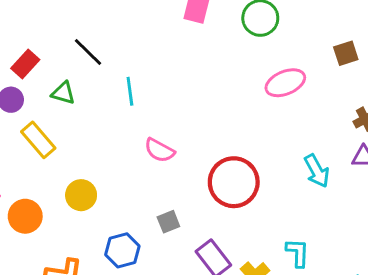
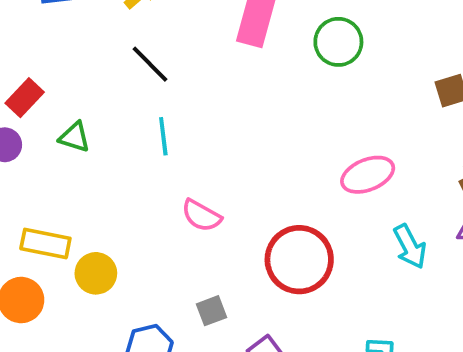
black line: (88, 52) -> (150, 64), moved
pink ellipse: (285, 83) -> (368, 175), moved
yellow rectangle: (38, 140) -> (45, 243), moved, turned -39

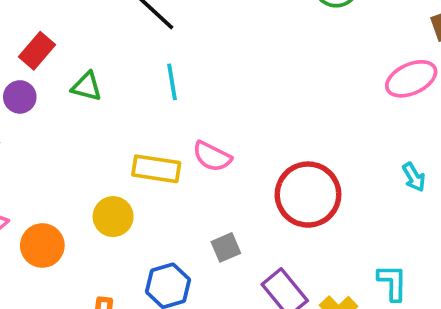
pink ellipse: (368, 175) -> (411, 79), moved
yellow rectangle: (45, 243) -> (156, 169), moved
cyan arrow: (410, 247) -> (414, 177), size x0.7

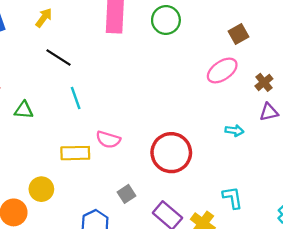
cyan arrow: (414, 177) -> (234, 131), turned -42
yellow circle: (113, 217) -> (41, 189), moved

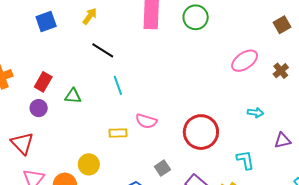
brown square: (238, 34) -> (282, 25), moved
purple triangle: (269, 112) -> (283, 140), moved
yellow rectangle: (75, 153) -> (118, 133), size x0.7
cyan L-shape: (232, 198) -> (245, 160), moved

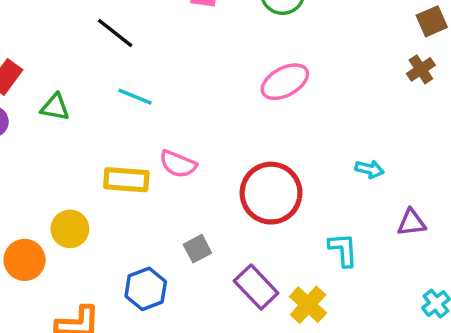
pink ellipse: (245, 61) -> (285, 82), moved
brown cross: (281, 71) -> (421, 69), moved
cyan line: (118, 85) -> (135, 97), turned -54
yellow rectangle: (118, 133) -> (126, 180), size x1.4

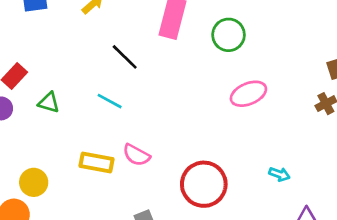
black line: (115, 33) -> (125, 57), moved
pink ellipse: (285, 82) -> (248, 94), moved
yellow circle: (70, 229) -> (34, 182), moved

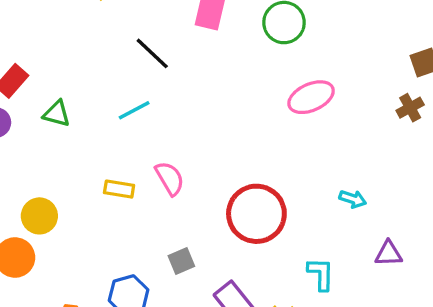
cyan line: (110, 101) -> (134, 110), turned -55
pink semicircle: (136, 155) -> (170, 178), turned -148
yellow rectangle: (96, 163) -> (119, 189), size x0.7

